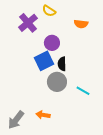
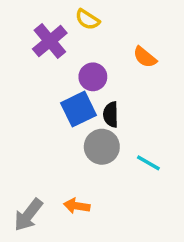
orange semicircle: (81, 24) -> (145, 57), moved, turned 32

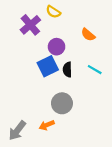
gray circle: (102, 147) -> (62, 103), moved
cyan line: (148, 163) -> (95, 70), moved
orange arrow: (77, 206) -> (47, 125), turned -32

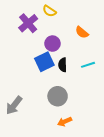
cyan line: (95, 70) -> (88, 65), turned -48
orange arrow: (47, 125) -> (65, 122), moved
gray arrow: (17, 131) -> (14, 105), moved

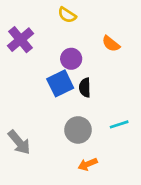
purple cross: (28, 23) -> (21, 40), moved
cyan line: (88, 65) -> (119, 124), moved
gray arrow: (14, 105) -> (19, 142), turned -78

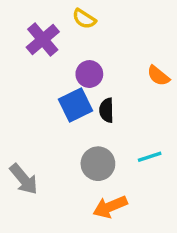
purple cross: (21, 40) -> (43, 40), moved
orange semicircle: (111, 44) -> (158, 76), moved
orange arrow: (88, 164) -> (110, 207), size x1.4

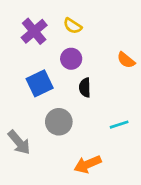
yellow semicircle: (84, 19) -> (73, 26), moved
blue square: (76, 105) -> (40, 83), moved
gray circle: (98, 164) -> (59, 122), moved

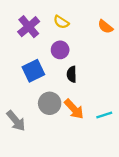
orange semicircle: (126, 60) -> (105, 27), moved
cyan line: (119, 125) -> (104, 115), moved
orange arrow: (88, 164) -> (74, 109), moved, turned -110

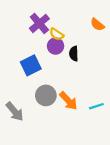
yellow semicircle: (61, 22) -> (57, 34), moved
purple cross: (29, 27) -> (39, 23), moved
black semicircle: (72, 74) -> (74, 54), moved

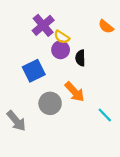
orange arrow: (68, 101) -> (75, 92), moved
cyan line: (96, 106) -> (105, 115), turned 64

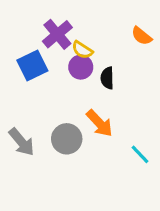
blue square: (34, 71) -> (32, 66), moved
gray arrow: (16, 121) -> (21, 142), moved

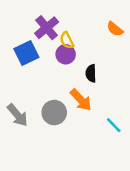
yellow semicircle: (82, 50) -> (67, 40), turned 30
black semicircle: (107, 78) -> (91, 73), moved

